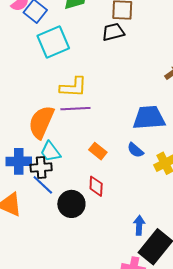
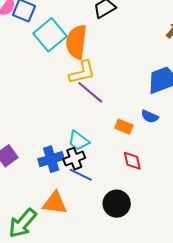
purple line: (75, 109) -> (90, 92), turned 60
orange semicircle: (41, 122) -> (76, 42), moved
blue semicircle: (135, 150) -> (150, 117), moved
black circle: (71, 204) -> (117, 204), moved

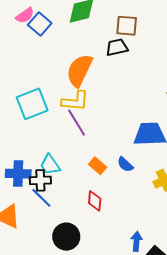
cyan square: (50, 35) -> (32, 104), moved

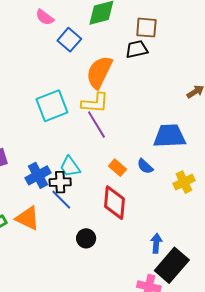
pink semicircle: (25, 15) -> (45, 17), turned 72
blue square: (40, 24) -> (69, 40), moved
blue cross: (18, 174) -> (38, 175), turned -30
red diamond: (95, 201) -> (114, 203), size x1.6
black circle: (66, 237) -> (86, 238), size x0.7

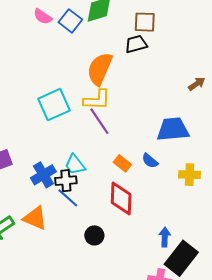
blue square: (69, 40) -> (70, 21), moved
yellow cross: (184, 182) -> (190, 175), turned 30

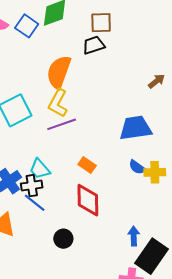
yellow L-shape: (97, 100) -> (58, 103), turned 120
purple line: (99, 121) -> (62, 124), turned -72
blue semicircle: (150, 161) -> (137, 167), moved

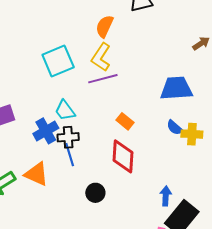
orange semicircle: (59, 72) -> (105, 26), size x0.7
cyan trapezoid: (40, 169) -> (65, 111), moved
blue line: (35, 203) -> (70, 155), turned 30

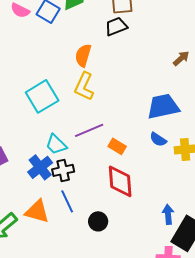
purple line: (103, 79) -> (89, 130), moved
blue semicircle: (175, 128) -> (158, 139), moved
blue line: (70, 155) -> (67, 201), moved

